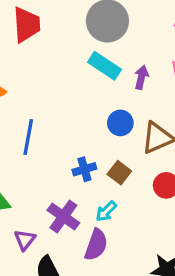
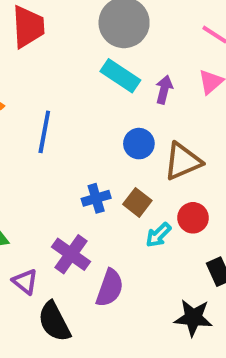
blue line: (28, 137) -> (44, 132), moved
cyan arrow: (106, 211) -> (158, 235), moved
purple triangle: (25, 240) -> (25, 282), turned -30

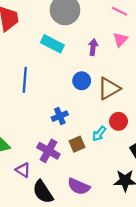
cyan rectangle: (120, 76) -> (52, 44), moved
brown square: (137, 202) -> (77, 144), moved, turned 35
purple semicircle: (110, 288) -> (79, 186), moved, turned 100

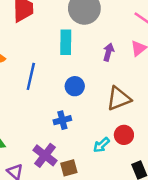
cyan rectangle: (52, 44) -> (66, 42), turned 55
blue circle: (82, 81) -> (75, 86), moved
brown square: (77, 144) -> (69, 168), moved

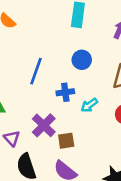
blue line: (31, 76) -> (36, 71), moved
cyan arrow: (101, 145) -> (89, 105), moved

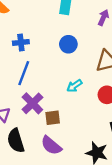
blue line: (36, 71) -> (24, 73), moved
blue cross: (65, 92) -> (21, 42), moved

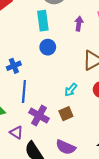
blue circle: (68, 44) -> (48, 47), moved
brown square: (53, 118) -> (66, 114), moved

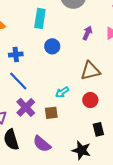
cyan rectangle: (43, 21) -> (40, 18), moved
blue line: (24, 92) -> (18, 81), turned -65

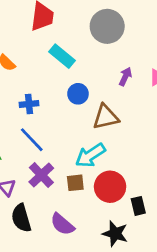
cyan rectangle: (40, 18) -> (62, 56), turned -60
brown triangle: (90, 71) -> (106, 117), moved
cyan arrow: (62, 92) -> (90, 155), size x1.6
red circle: (90, 100) -> (110, 187), moved, size x1.5

